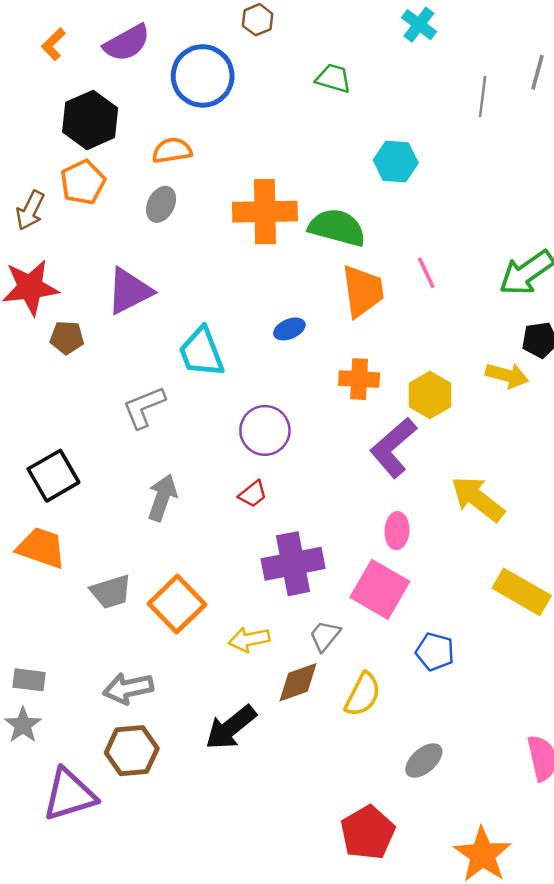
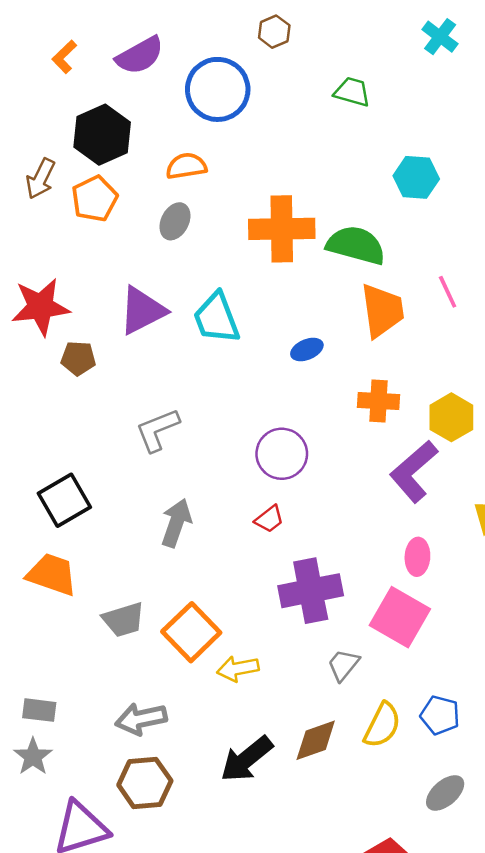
brown arrow: (30, 210) -> (41, 179), moved
cyan trapezoid: (201, 352) -> (216, 318), moved
yellow arrow: (249, 639) -> (238, 669), moved
blue pentagon: (435, 652) -> (440, 715), moved
brown diamond: (298, 682) -> (316, 740), moved

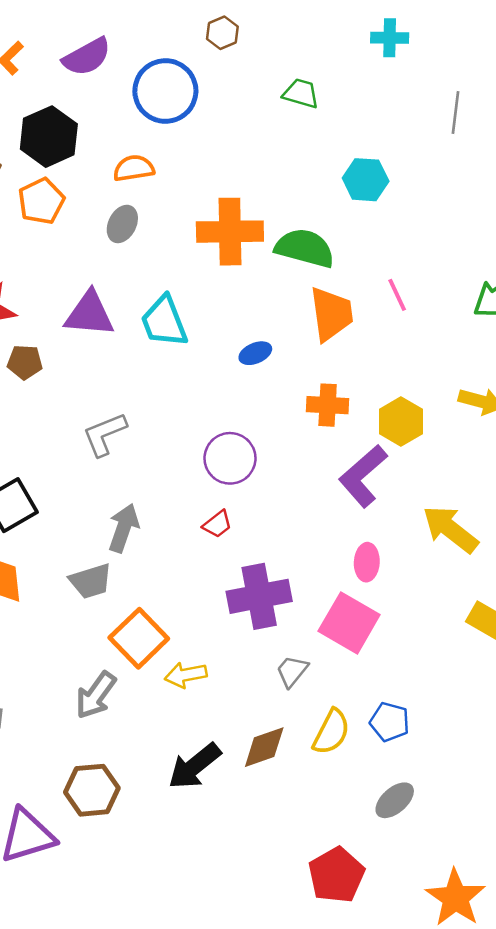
cyan cross: (440, 37) -> (390, 38), turned -36
purple triangle: (142, 311) -> (89, 314), turned 32
gray trapezoid: (123, 620) -> (91, 581), moved
gray arrow: (141, 719) -> (96, 695), moved, turned -42

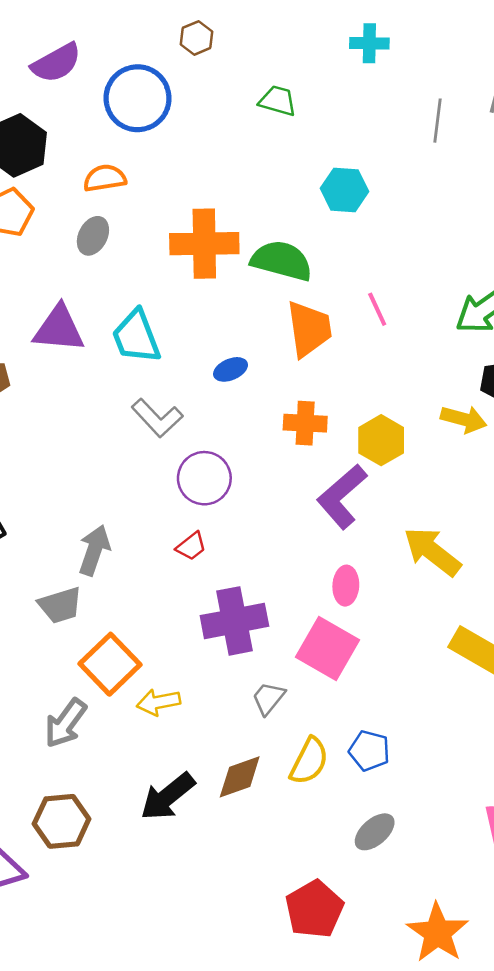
gray L-shape: (105, 434) -> (157, 418), moved, turned -111

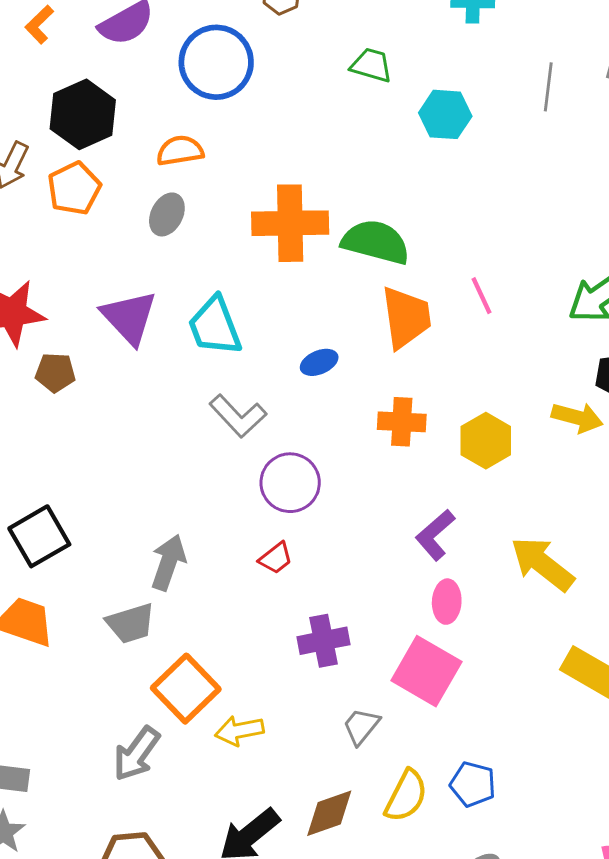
cyan hexagon: (344, 190) -> (445, 114), moved
purple triangle: (59, 329) -> (129, 317), turned 42
purple L-shape: (342, 496) -> (435, 535), moved, size x0.7
purple cross: (234, 621) -> (323, 641), size x0.7

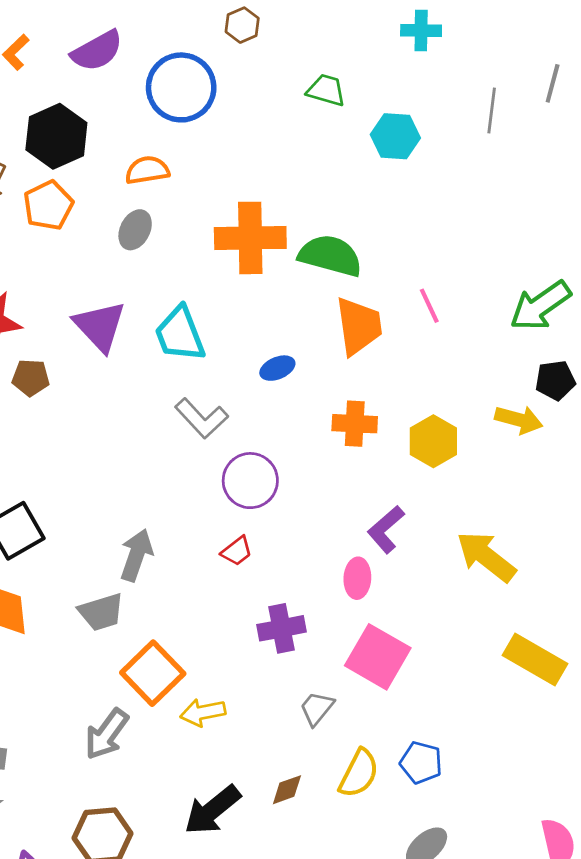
pink ellipse: (447, 602) -> (357, 578), moved
brown diamond: (329, 813) -> (287, 790), size x0.7

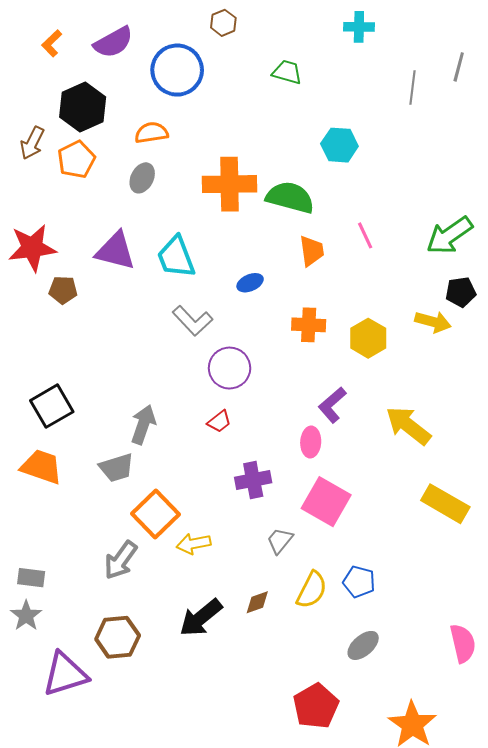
cyan hexagon: (395, 136) -> (339, 145), moved
purple triangle: (100, 326) -> (115, 251), turned -33
orange trapezoid: (359, 326) -> (312, 251), size x0.7

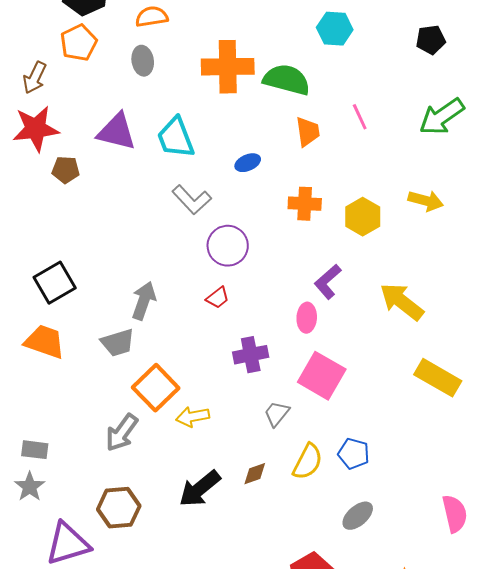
brown arrow: (32, 143) -> (35, 78), moved
gray ellipse: (142, 178) -> (143, 61), turned -36
black pentagon: (461, 292) -> (431, 40), moved

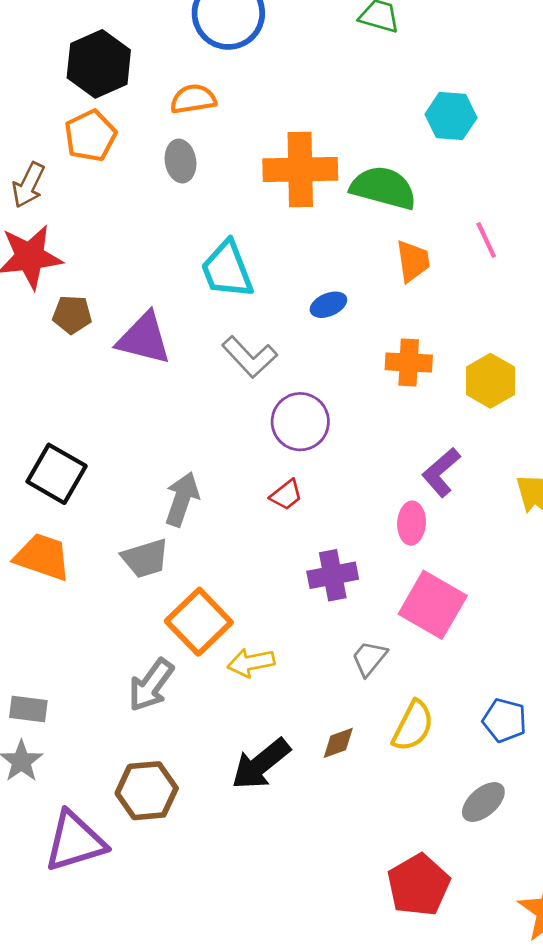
purple triangle: (117, 132) -> (144, 339), moved
black square: (55, 283) -> (57, 474), turned -30
blue pentagon: (354, 454) -> (505, 720), moved

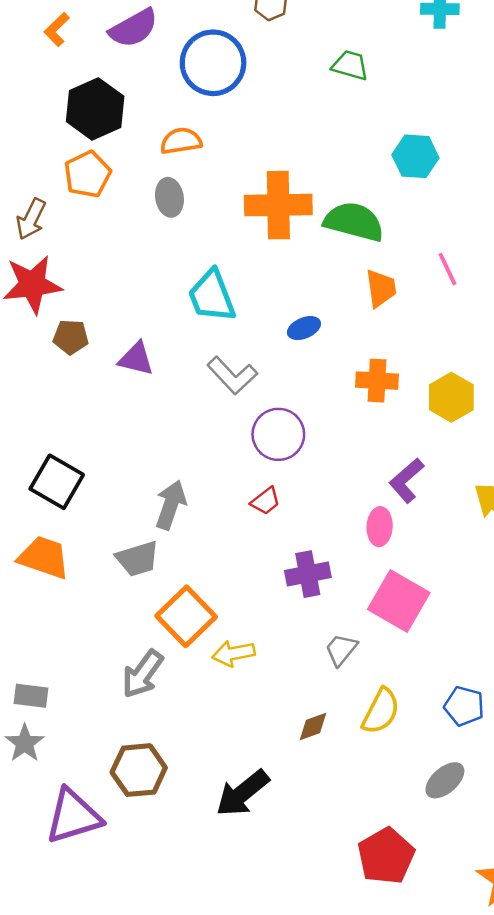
purple triangle: (144, 339) -> (136, 359), size x0.7
black arrow: (261, 764) -> (242, 793), moved

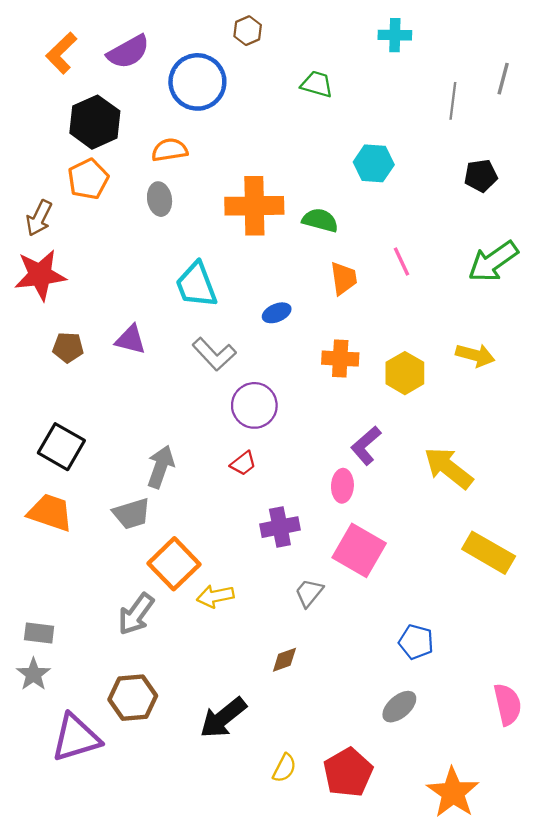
orange L-shape: (57, 29) -> (61, 53), size x1.4
green semicircle: (354, 222) -> (320, 220), size x0.7
brown pentagon: (71, 337) -> (68, 347), moved
yellow semicircle: (381, 711) -> (284, 768), moved, size x0.7

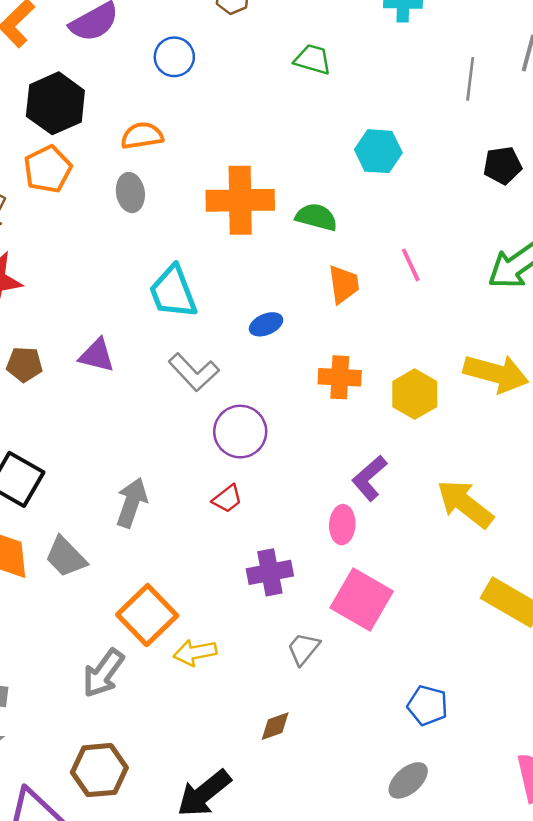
blue circle: (197, 82) -> (174, 57), size x0.6
yellow arrow: (475, 355) -> (496, 373), size x1.4
gray trapezoid: (132, 514) -> (66, 557), moved, turned 63

